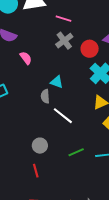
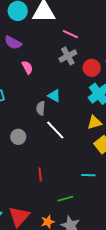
gray circle: (40, 146) -> (18, 137), moved
green line: (76, 152) -> (65, 199), moved
red line: (36, 171) -> (40, 175), moved

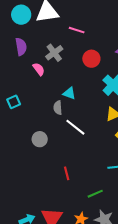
purple semicircle: (13, 43) -> (21, 47), turned -120
gray cross: (68, 56) -> (54, 53), moved
red circle: (92, 68) -> (91, 59), moved

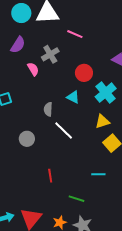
purple semicircle: (21, 47) -> (18, 45), turned 36
red circle: (91, 59) -> (84, 73), moved
cyan triangle: (69, 93) -> (73, 97), moved
green line: (95, 194) -> (77, 199), turned 35

